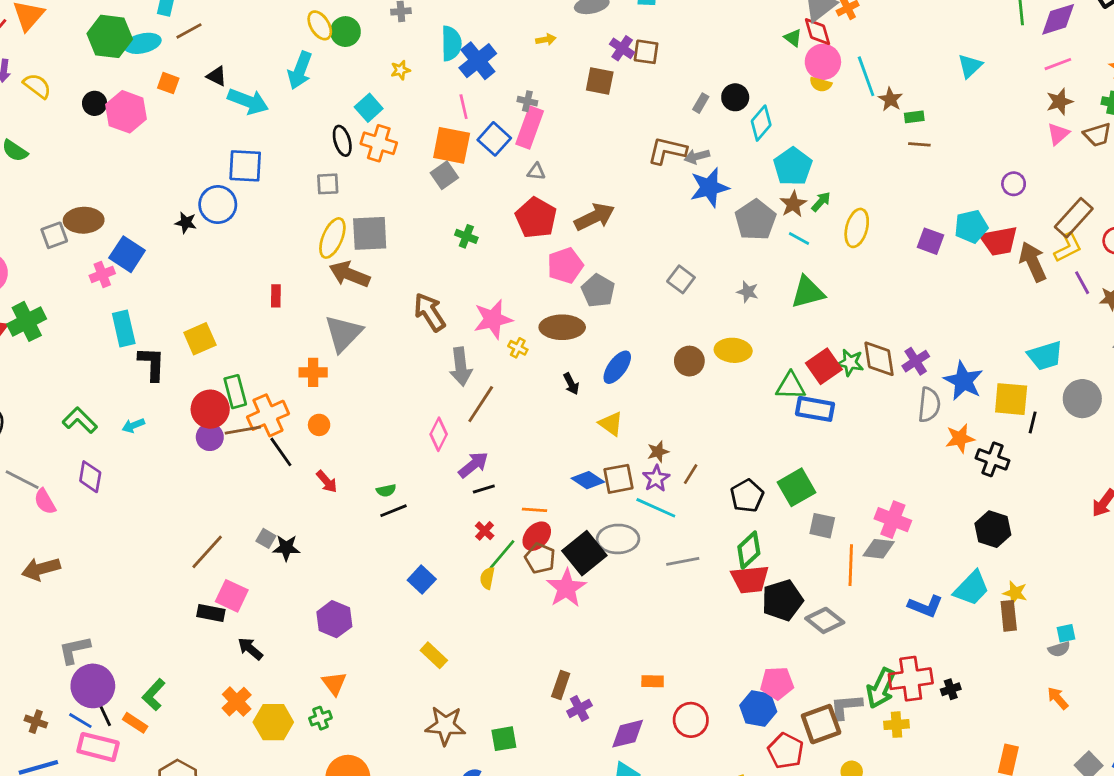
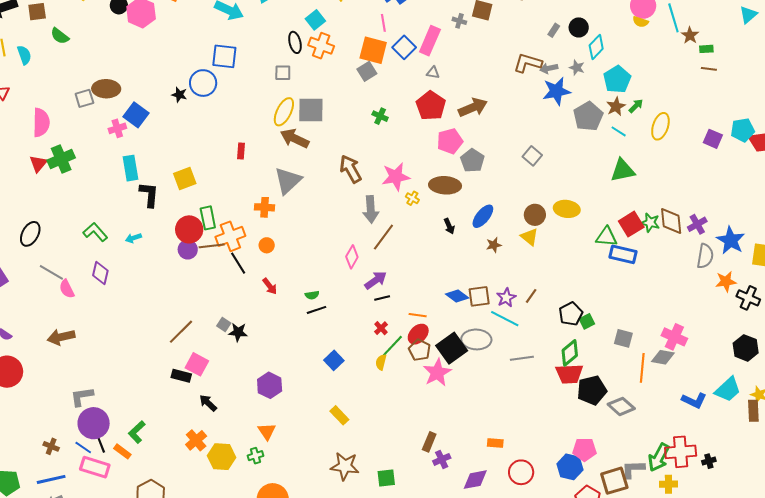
gray cross: (527, 101) -> (459, 21), moved
gray star: (748, 292) -> (577, 68), moved
yellow triangle: (611, 424) -> (530, 237), moved
brown star: (658, 452) -> (494, 245), moved
green square: (797, 487) -> (587, 321), moved, size x0.6

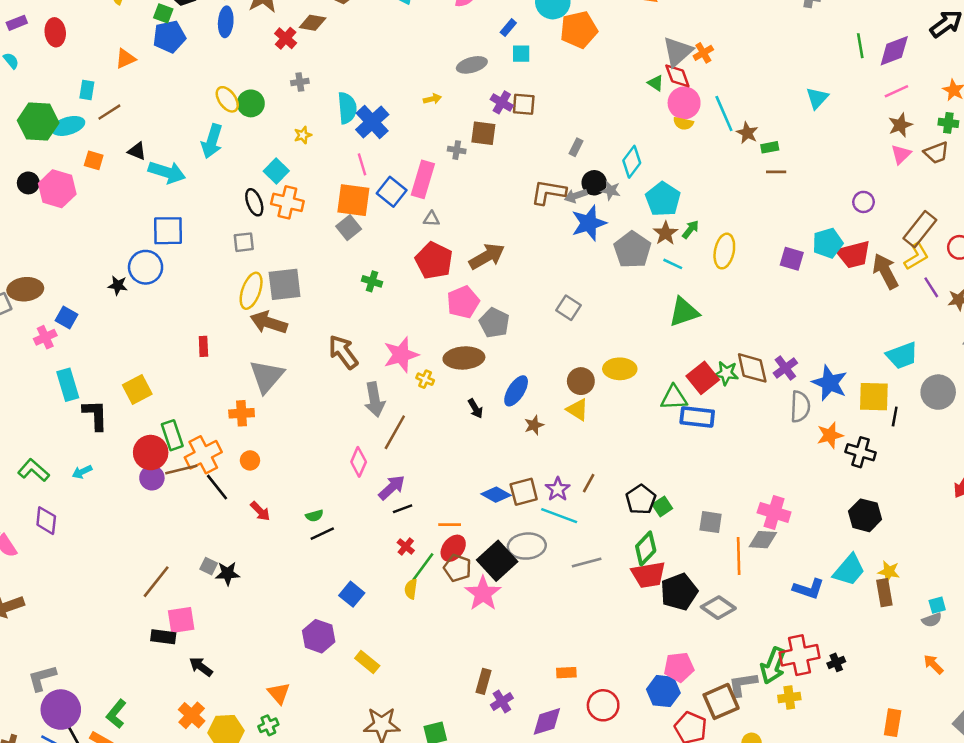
black circle: (579, 27) -> (594, 183), moved
blue square: (136, 115) -> (66, 317), size x0.7
pink square: (197, 364) -> (181, 620), turned -30
purple hexagon: (270, 385) -> (319, 636), moved

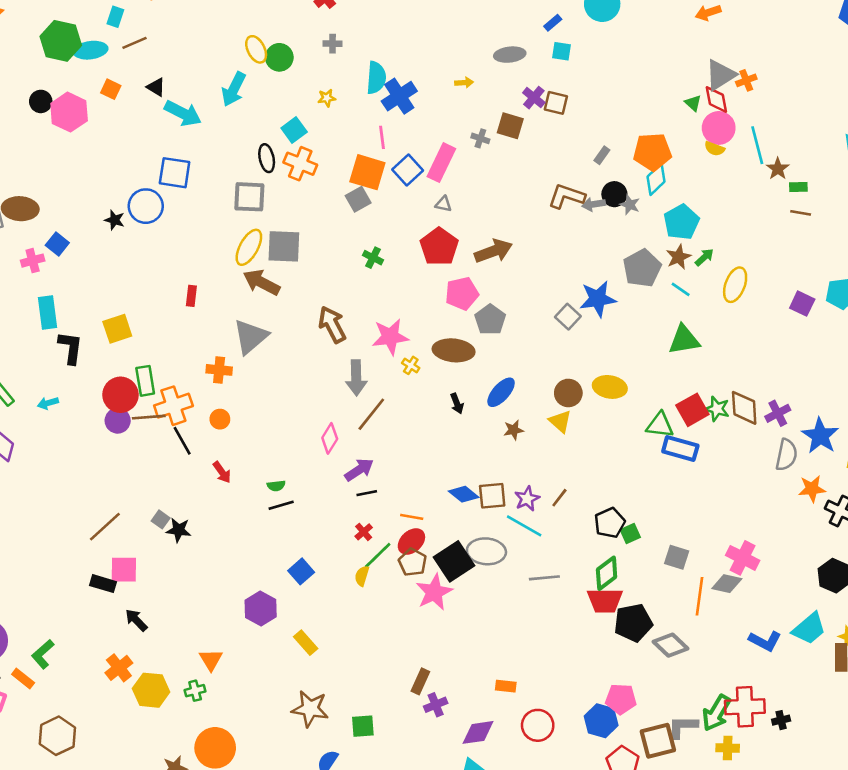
orange pentagon: (579, 30) -> (652, 152), moved
blue star: (589, 223) -> (598, 299), moved
gray square: (244, 242) -> (249, 197), size x1.5

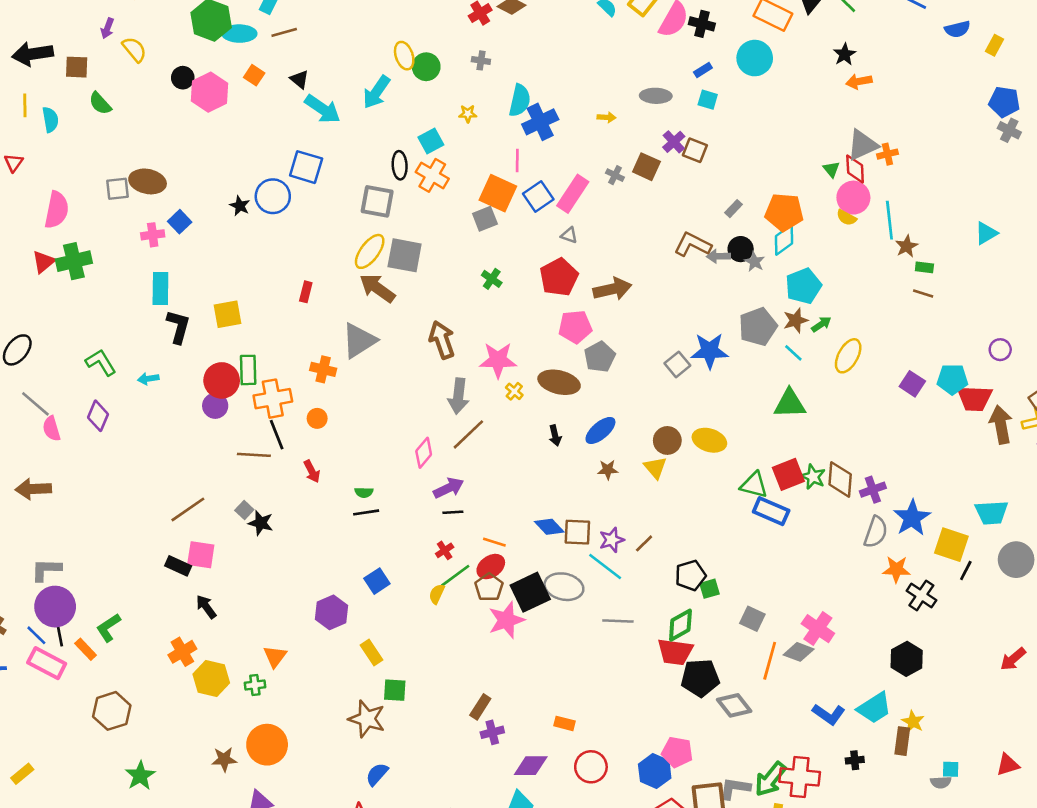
brown line: (149, 417) -> (254, 455), moved
black cross: (781, 720) -> (855, 760), moved
green square: (363, 726) -> (395, 690), moved

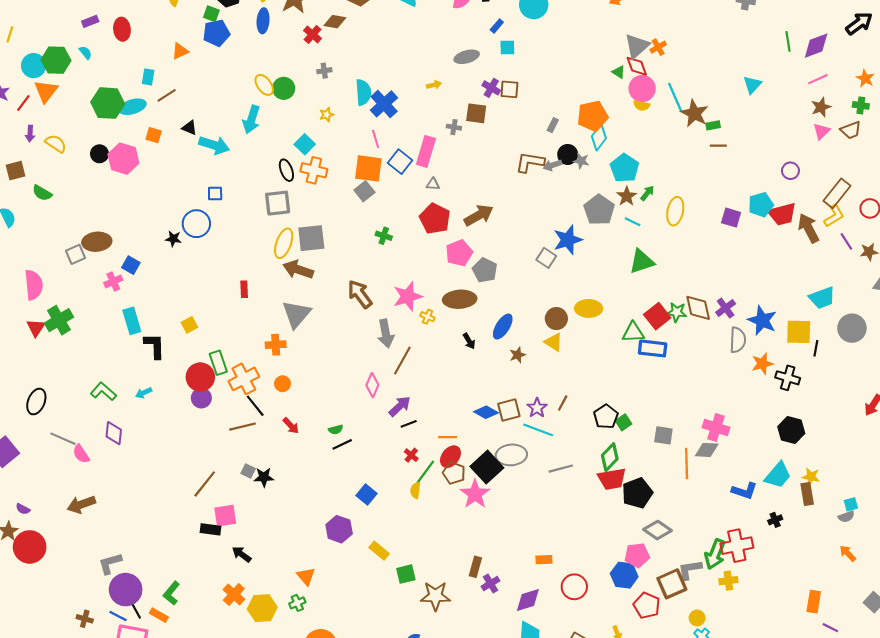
blue square: (306, 167) -> (215, 193), size x0.6
brown star: (907, 246) -> (694, 113), size x1.5
yellow square: (228, 314) -> (189, 325), size x0.7
gray diamond: (734, 705) -> (658, 530), moved
brown star: (367, 719) -> (435, 596), moved

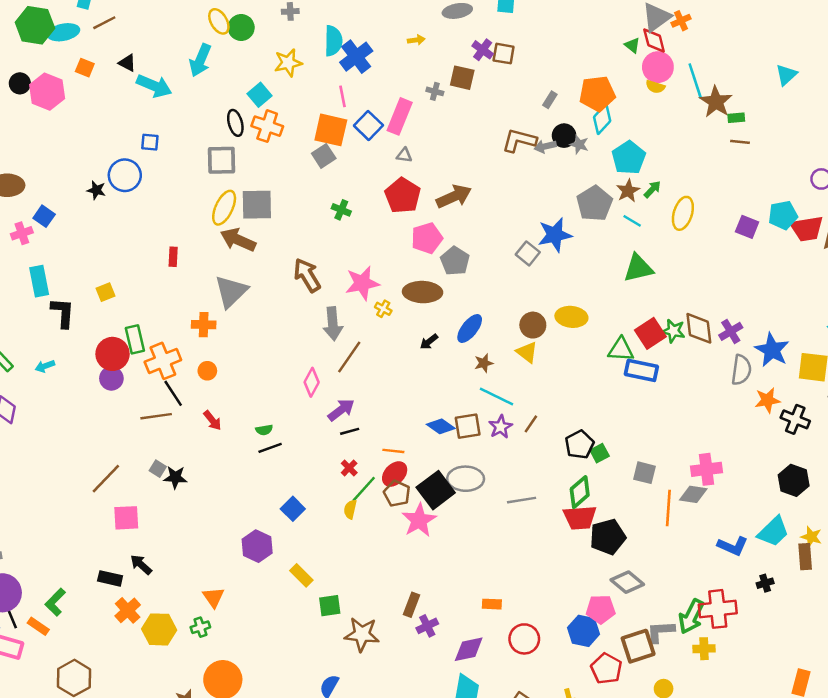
yellow star: (327, 115) -> (288, 63), size x1.6
black arrow: (469, 341) -> (429, 342), turned 77
pink cross: (716, 428) -> (707, 469), turned -30
cyan line: (538, 430) -> (496, 397), moved
black rectangle: (210, 529) -> (110, 578), moved

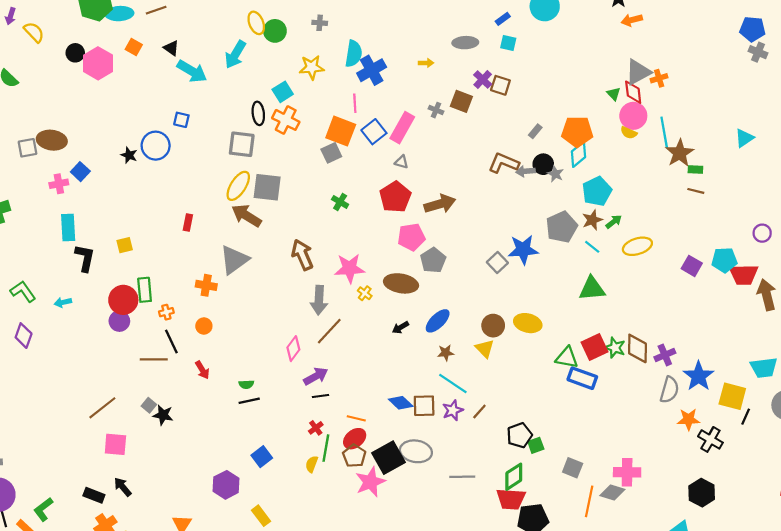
yellow ellipse: (683, 213) -> (637, 246), turned 48
orange cross: (163, 361) -> (166, 312), size x0.5
green line: (364, 489) -> (326, 448), turned -40

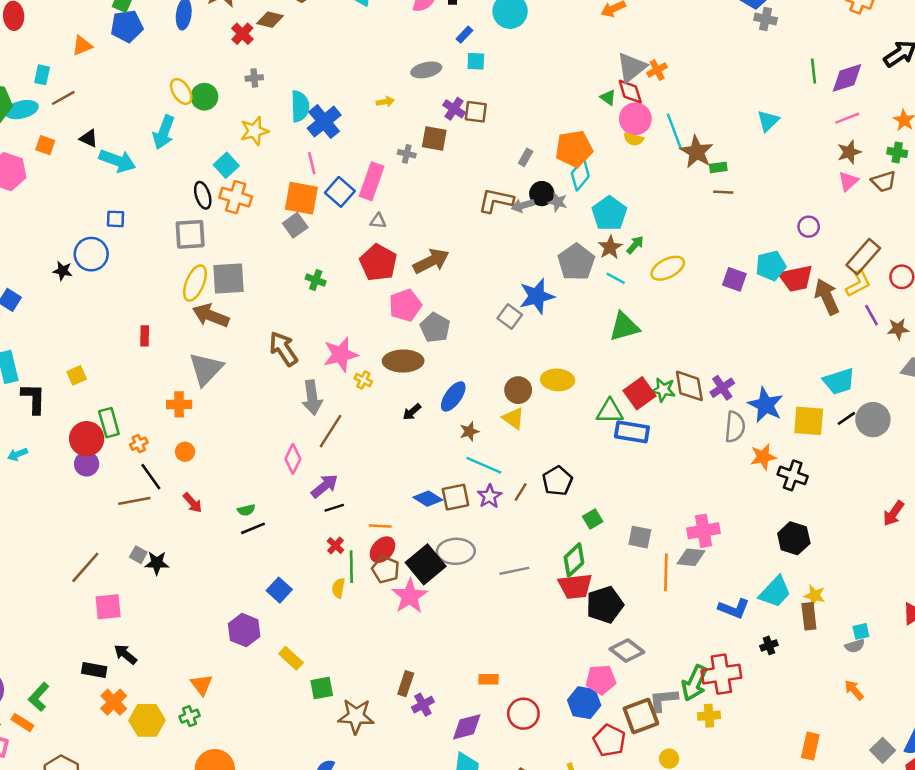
black line: (746, 417) -> (846, 418), moved, turned 42
black pentagon: (519, 435) -> (557, 481), moved

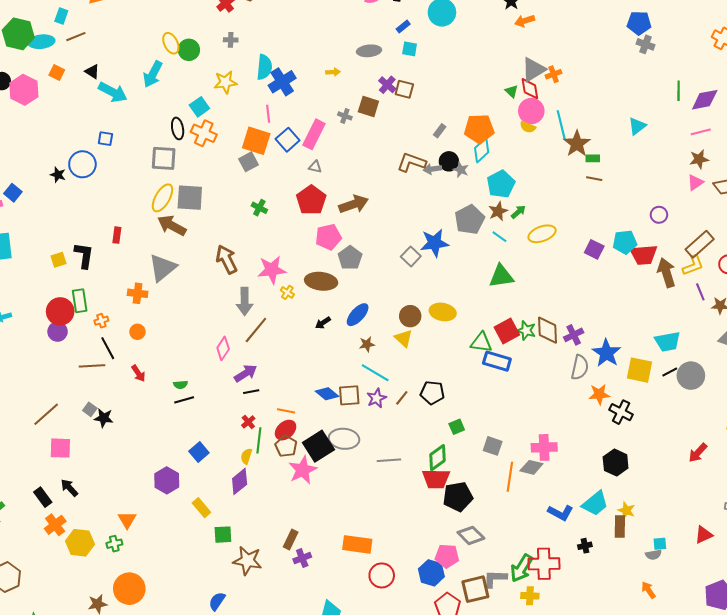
black L-shape: (33, 399) -> (84, 255), moved
black pentagon: (557, 481) -> (432, 393), turned 30
black rectangle: (94, 670) -> (43, 497), turned 36
orange rectangle: (489, 679) -> (357, 544), size x1.8
purple diamond: (467, 727) -> (240, 481), moved, turned -32

